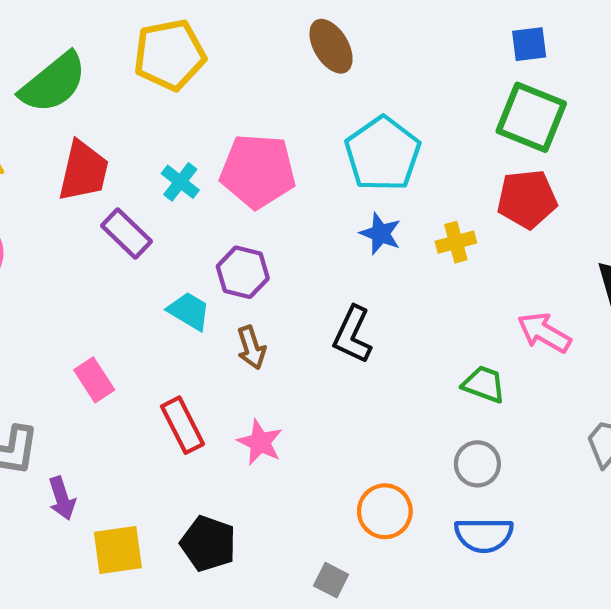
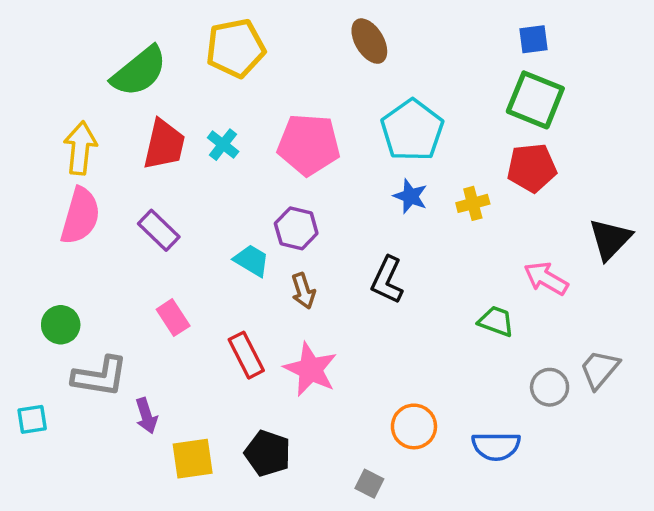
cyan cross: (180, 182) -> (223, 145), moved
purple rectangle: (126, 234) -> (159, 230), moved
pink star: (260, 442) -> (310, 369), size x1.4
gray circle: (477, 464) -> (550, 387), moved

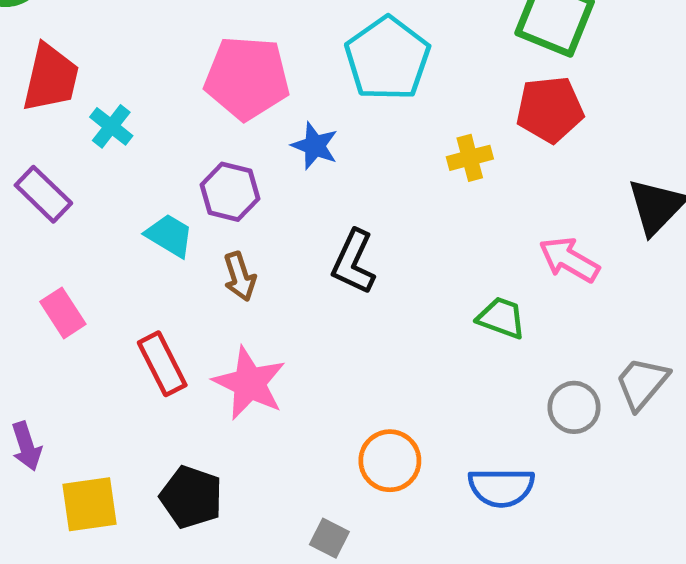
cyan cross: (223, 145) -> (111, 126), moved
blue star: (410, 196) -> (315, 146), moved

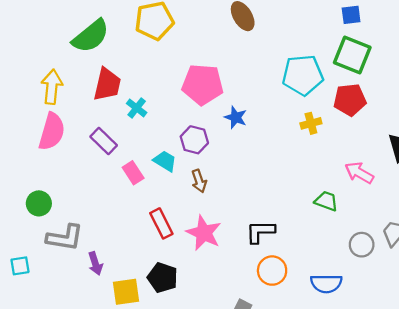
cyan pentagon: (387, 59) -> (303, 75), moved, turned 30
black L-shape: (354, 262) -> (260, 232), moved, turned 64
pink rectangle: (63, 313) -> (133, 173), moved
black pentagon: (191, 497) -> (163, 278), moved

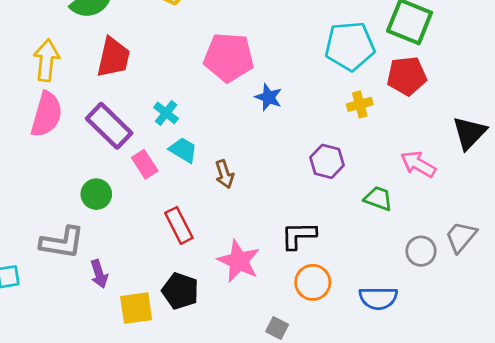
cyan cross: (137, 108) -> (166, 113), moved
purple hexagon: (194, 140) -> (327, 161), moved
purple rectangle: (104, 141) -> (109, 126), size x1.4
green circle: (39, 203) -> (96, 194), moved
pink star: (204, 233) -> (239, 261), moved

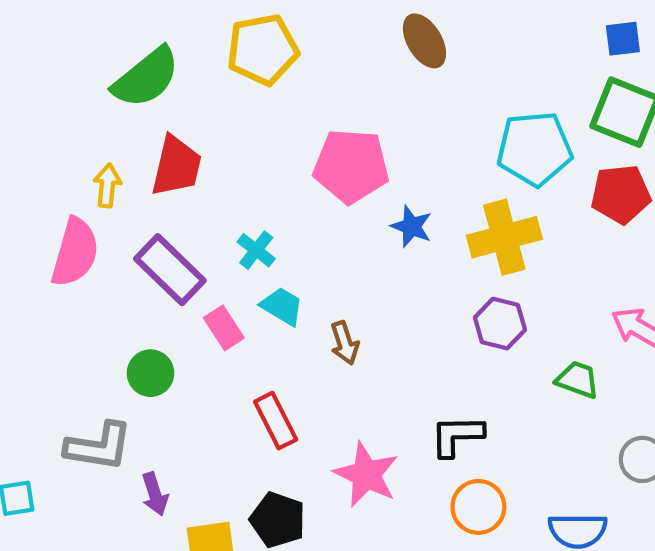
yellow arrow: (46, 60) -> (107, 185), moved, size x0.7
yellow cross: (360, 104) -> (504, 237), moved, size x1.8

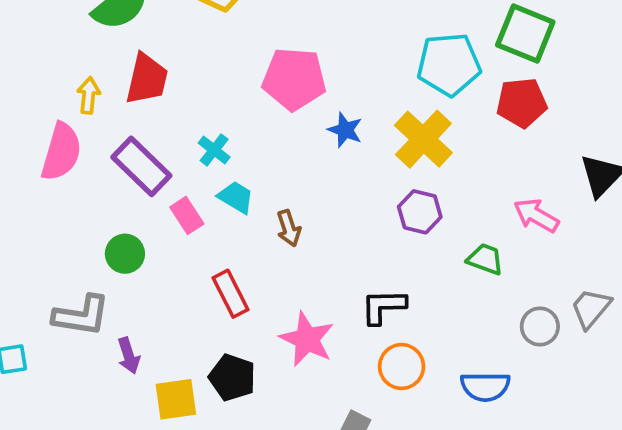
yellow cross: (504, 237) -> (423, 139), turned -32

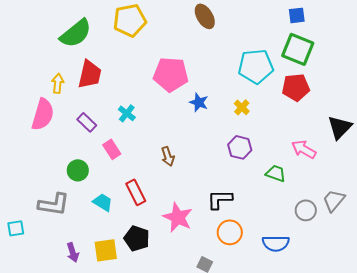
yellow cross: (423, 139) -> (242, 107), size x0.5
purple rectangle: (141, 166) -> (87, 122), size x0.6
cyan trapezoid: (236, 197) -> (103, 202), moved
purple arrow: (129, 356) -> (73, 252), moved

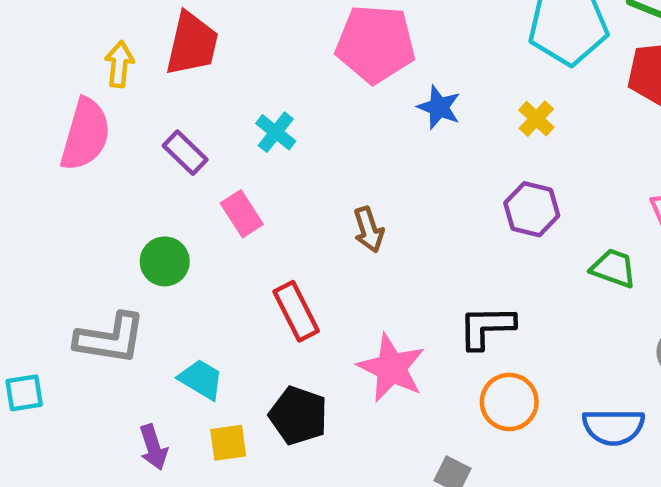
cyan trapezoid: (103, 202) -> (201, 379), moved
yellow square: (106, 250) -> (228, 443), size x0.7

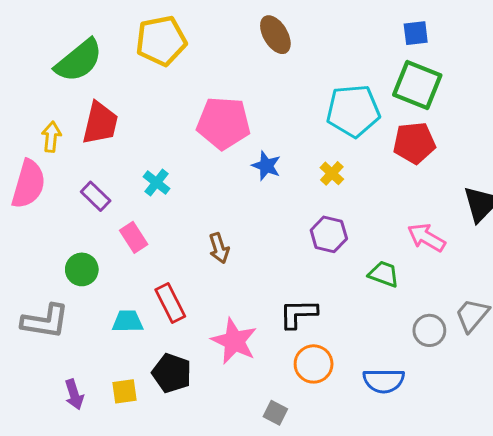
cyan trapezoid: (201, 379) -> (128, 321), moved, turned -32

